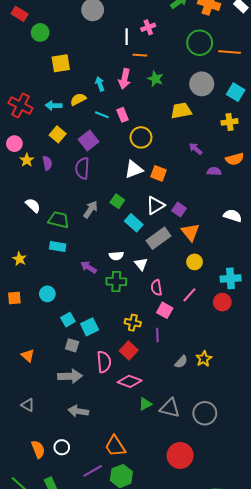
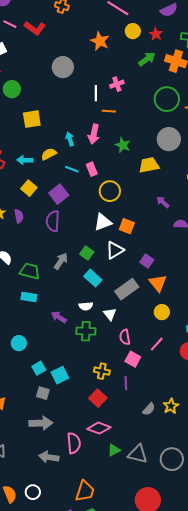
green star: (155, 79) -> (123, 145), moved
white triangle: (155, 205) -> (115, 250), moved
cyan rectangle: (134, 223) -> (93, 278), moved
pink semicircle: (104, 362) -> (74, 443), moved
orange trapezoid: (115, 446) -> (85, 491), turned -130

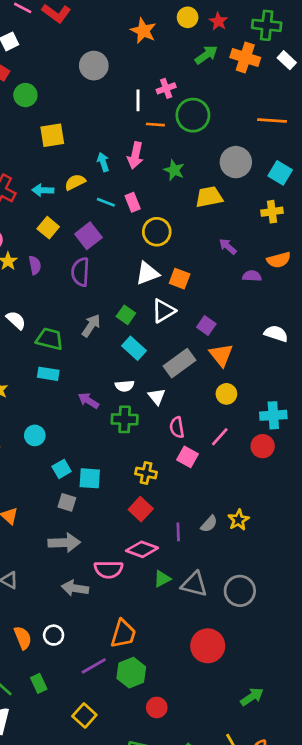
green circle: (167, 99) -> (193, 115), moved
cyan square: (60, 375) -> (90, 478), turned 30
purple line: (126, 383) -> (178, 532), moved
pink semicircle: (74, 443) -> (109, 569), turned 95

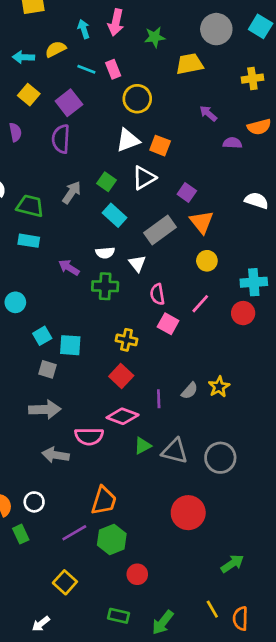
green star: (174, 170) -> (155, 37), turned -30
cyan square: (280, 173) -> (261, 26), moved
green rectangle: (39, 683) -> (21, 534), moved

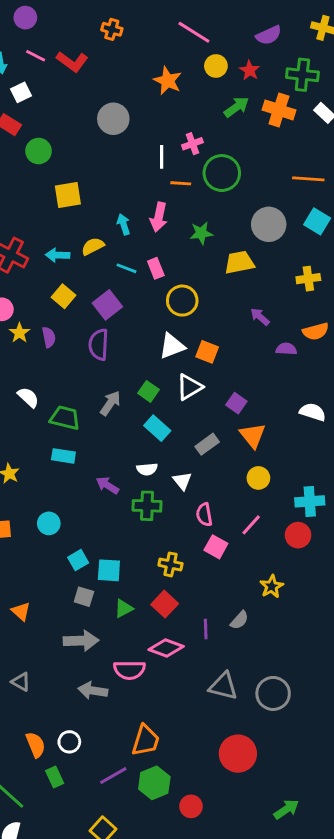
gray rectangle: (160, 230) -> (207, 444), size x0.7
yellow star: (219, 387) -> (272, 586), moved
green triangle: (143, 446) -> (124, 608), moved
red circle: (137, 574) -> (191, 806), moved

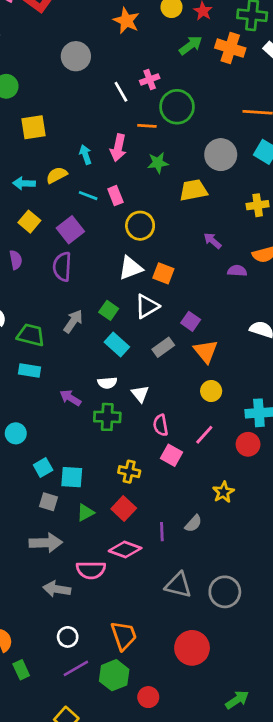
white line: (162, 157) -> (121, 92), turned -30
orange line: (181, 183) -> (147, 126), moved
gray rectangle: (207, 444) -> (163, 347), moved
orange trapezoid: (146, 740) -> (124, 636), moved, turned -36
white circle: (69, 742) -> (68, 637), moved

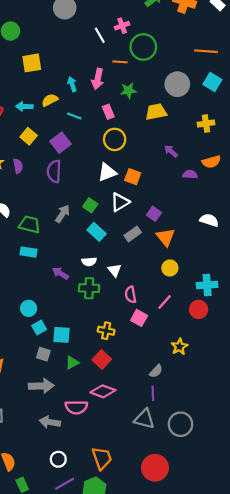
pink rectangle: (115, 196) -> (108, 112), moved
cyan circle: (16, 433) -> (29, 308), moved
purple line: (162, 532) -> (153, 393), moved

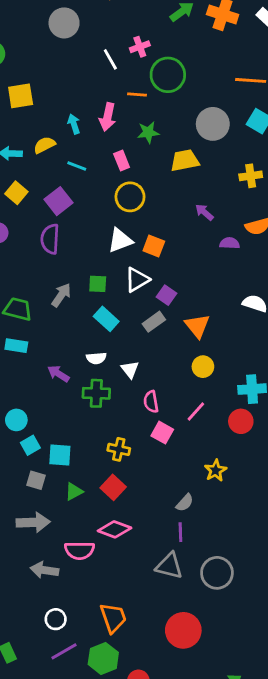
green square: (90, 205) -> (98, 284), turned -32
purple square: (154, 214) -> (166, 295), moved

